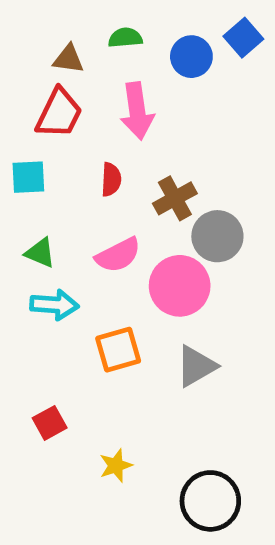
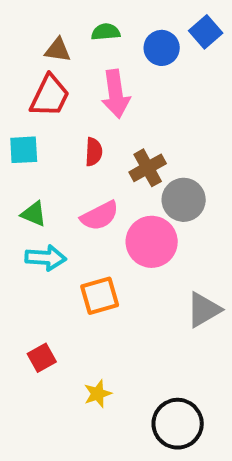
gray triangle: (196, 366) -> (204, 310), moved

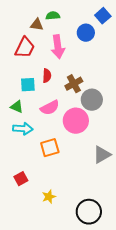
blue circle: (162, 48) -> (86, 33), moved
brown triangle: (58, 50) -> (37, 25), moved
cyan square: (24, 150) -> (28, 85), moved

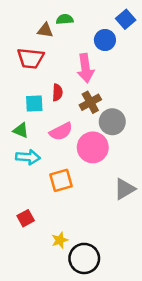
pink arrow: (58, 47) -> (85, 68), moved
red trapezoid: (25, 48) -> (31, 58), turned 70
black circle: (89, 212) -> (84, 258), moved

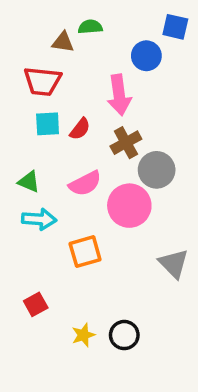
blue square: (126, 19) -> (175, 27), turned -36
red semicircle: (57, 92) -> (80, 129), turned 35
cyan square: (34, 103) -> (48, 124), moved
gray triangle: (124, 189) -> (174, 264), turned -45
black circle: (84, 258) -> (124, 335), moved, size x0.7

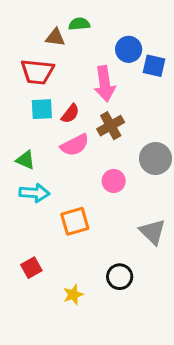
blue square: (175, 27) -> (154, 66), moved
gray circle: (157, 170) -> (156, 159), moved
pink semicircle: (85, 183) -> (75, 145), moved
pink circle: (129, 206) -> (114, 181), size x0.6
black circle: (124, 335) -> (120, 277), moved

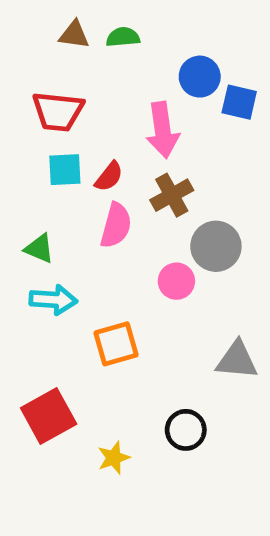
brown triangle: (55, 37) -> (74, 35), moved
pink semicircle: (75, 145) -> (116, 225), turned -48
gray circle: (156, 159) -> (216, 246), moved
gray triangle: (153, 232) -> (237, 360), turned -40
red square: (31, 268) -> (49, 416), size x1.6

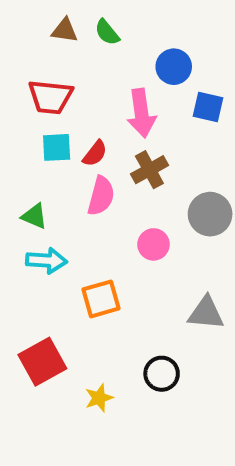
green semicircle: (123, 37) -> (107, 32), turned -124
blue square: (239, 102) -> (208, 107), moved
gray circle: (216, 246) -> (210, 214), moved

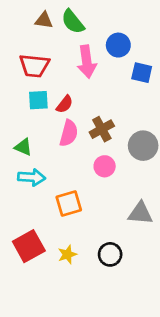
green semicircle: (107, 32) -> (73, 22), size x1.4
pink arrow: (141, 113) -> (87, 62), moved
brown cross: (149, 170) -> (102, 129), moved
yellow star: (99, 398) -> (67, 254), moved

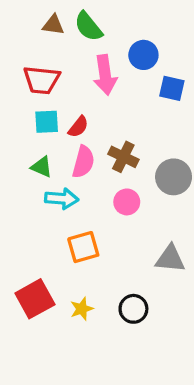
brown cross: (102, 129) -> (123, 157), turned -35
green triangle: (23, 147) -> (42, 167), moved
cyan arrow: (32, 177) -> (62, 199), moved

